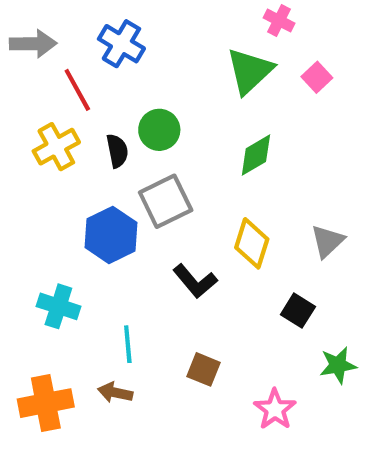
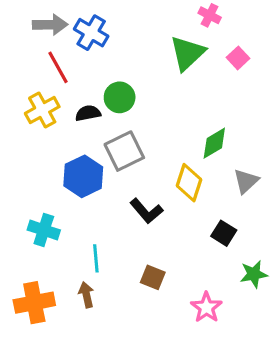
gray arrow: (33, 44) -> (50, 25), moved
black semicircle: (117, 151) -> (88, 113), turned -90
green diamond: (256, 155) -> (214, 143), moved
brown arrow: (115, 393) -> (86, 295), turned 65

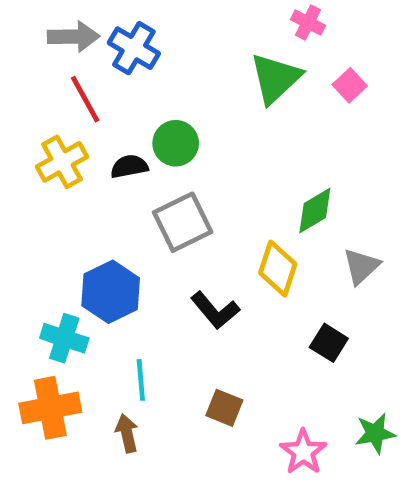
blue hexagon: (83, 176) -> (111, 292), moved
green star: (254, 274) -> (375, 433), moved
orange cross: (34, 303) -> (50, 408), moved

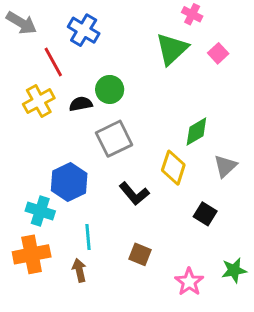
gray arrow: (74, 37) -> (21, 23), moved, turned 32

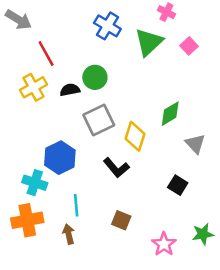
blue cross: (84, 30) -> (107, 26), moved
gray triangle: (225, 166) -> (195, 144), turned -30
yellow diamond: (173, 168) -> (135, 136), moved

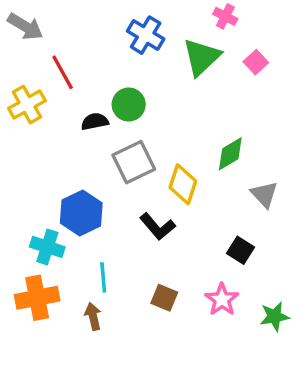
yellow cross: (33, 87) -> (27, 105), moved
pink star: (164, 244) -> (222, 299), moved

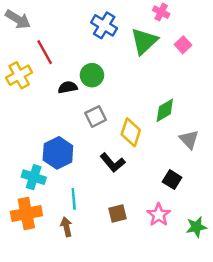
gray square: (134, 162) -> (96, 116), size x0.7
brown square: (164, 298) -> (117, 214), turned -36

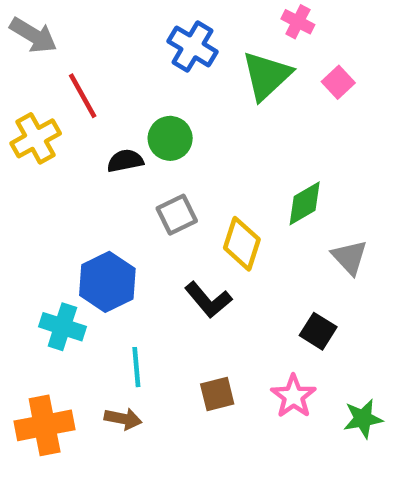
orange cross: (26, 214) -> (45, 425), moved
brown arrow: (66, 227) -> (123, 419), turned 114

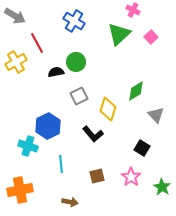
blue cross: (193, 46) -> (74, 21), moved
brown arrow: (123, 419) -> (70, 202), moved
green star: (363, 419) -> (162, 187), turned -30

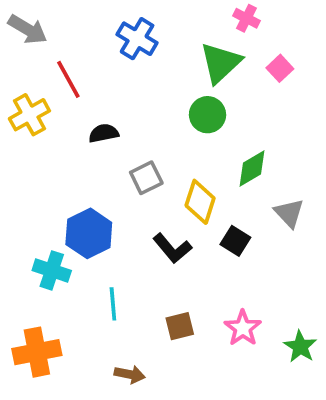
green circle: (76, 62) -> (208, 115), moved
black square: (142, 148) -> (235, 241), moved

